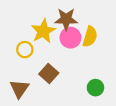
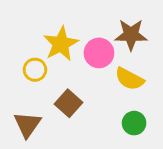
brown star: (66, 19) -> (131, 35), moved
yellow semicircle: (90, 37) -> (129, 79), moved, turned 102

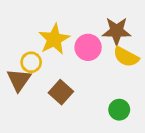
yellow semicircle: (129, 79) -> (126, 57), moved
brown triangle: (27, 125) -> (19, 80), moved

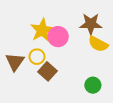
pink circle: (88, 47) -> (58, 37), moved
yellow circle: (31, 62) -> (37, 57), moved

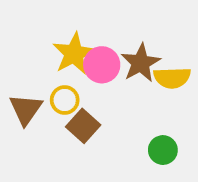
brown star: (91, 24) -> (141, 63), moved, turned -30
yellow semicircle: (98, 44) -> (172, 78), turned -30

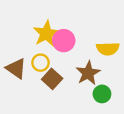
brown star: (141, 63) -> (88, 73), moved
brown triangle: (26, 109) -> (16, 68), turned -30

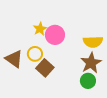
yellow star: (46, 34) -> (40, 29), size x0.6
brown star: (88, 73) -> (91, 63), moved

